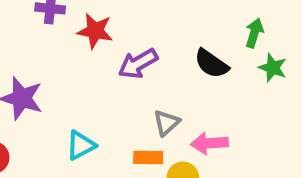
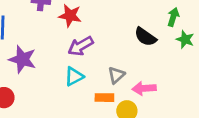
purple arrow: (138, 64) -> (81, 46), moved
cyan triangle: (81, 145) -> (74, 76), moved

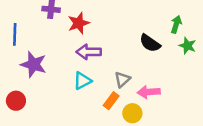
red star: (70, 16) -> (79, 23), turned -30
purple arrow: (81, 46) -> (89, 52), turned 30
orange rectangle: (104, 98) -> (111, 101), turned -54

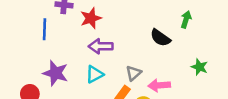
blue line: (15, 34) -> (44, 29), moved
green star: (187, 46) -> (199, 67), moved
purple star: (33, 64) -> (55, 73), moved

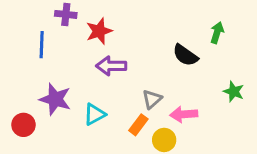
cyan triangle: (95, 74) -> (95, 114), moved

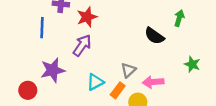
purple arrow: (111, 66) -> (82, 45), moved, turned 125
purple star: (55, 99) -> (53, 70), turned -30
cyan triangle: (95, 114) -> (95, 82), moved

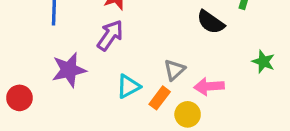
red circle: (28, 90) -> (19, 98), moved

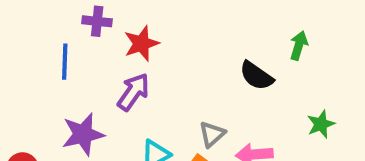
green star: (263, 62) -> (321, 124), turned 30

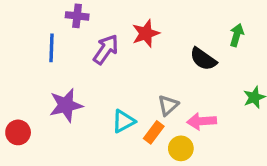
red star: (141, 44) -> (146, 33), moved
purple arrow: (133, 92) -> (106, 49), moved

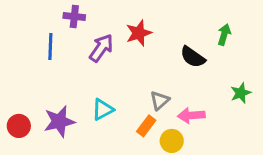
purple star: (66, 105) -> (59, 121), moved
cyan triangle: (123, 121) -> (103, 109), moved

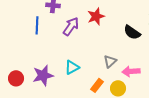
orange rectangle: (146, 126) -> (97, 85), moved

